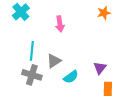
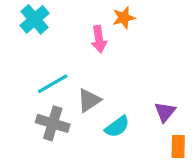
orange star: (104, 13) -> (124, 18), moved
cyan line: (32, 51) -> (53, 84), turned 54

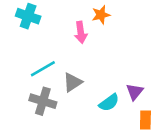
cyan cross: (35, 19) -> (28, 16), turned -30
cyan semicircle: (117, 127) -> (109, 103), moved

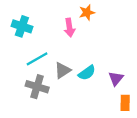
cyan cross: (28, 16) -> (22, 26), moved
cyan semicircle: (109, 103) -> (87, 73), moved

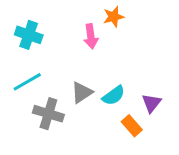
cyan line: (37, 59) -> (27, 82), moved
orange rectangle: (125, 103) -> (132, 126), moved, turned -42

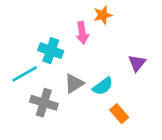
cyan cross: (29, 35) -> (51, 51), moved
purple triangle: (151, 103) -> (137, 63), moved

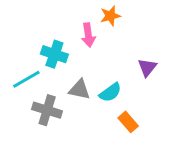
gray triangle: (74, 84) -> (79, 90), turned 45

